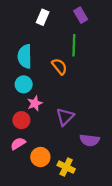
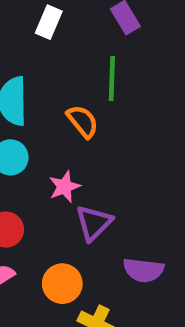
pink star: (35, 103) -> (65, 187), moved
orange circle: (40, 157) -> (62, 284), moved

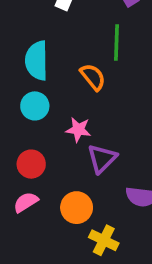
pink star: (65, 187) -> (78, 130), turned 30

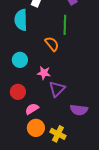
cyan semicircle: (37, 61) -> (21, 20), moved
pink semicircle: (26, 202) -> (32, 109), moved
orange circle: (77, 208) -> (36, 128), moved

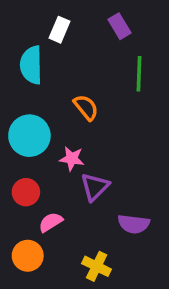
green line: (65, 25) -> (139, 74), moved
cyan circle: (20, 60) -> (29, 136), size x1.5
orange circle: (36, 128) -> (28, 256), moved

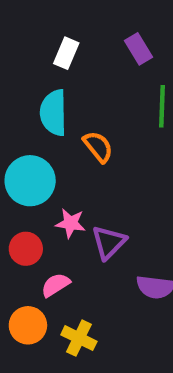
cyan semicircle: (31, 65) -> (53, 113), moved
pink star: (72, 159) -> (70, 223), moved
yellow cross: (97, 266) -> (79, 338), moved

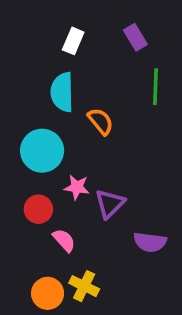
pink semicircle: (56, 285) -> (64, 240), turned 80
orange circle: (28, 325) -> (48, 293), moved

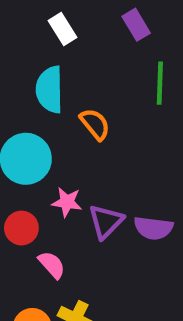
white rectangle: (73, 41) -> (63, 29), turned -55
purple semicircle: (150, 242) -> (153, 228), moved

